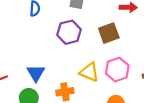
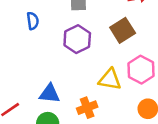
blue triangle: (36, 73) -> (50, 94), turned -42

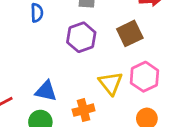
yellow triangle: (110, 79) -> (111, 83), turned 35

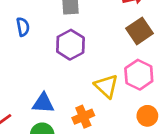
brown square: (130, 33) -> (140, 31), moved

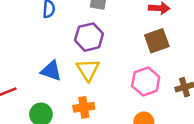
yellow triangle: (106, 86) -> (88, 70), moved
blue triangle: (43, 103) -> (51, 71), moved

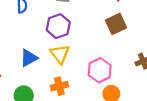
blue triangle: (51, 71) -> (29, 58), turned -42
pink hexagon: (146, 81) -> (100, 70), moved

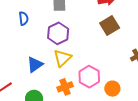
yellow triangle: (60, 54) -> (62, 58), turned 30
pink hexagon: (100, 70) -> (89, 77), moved

